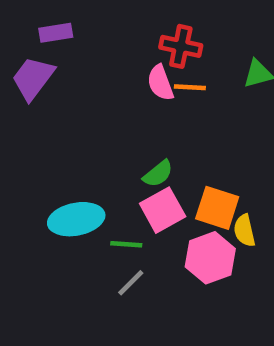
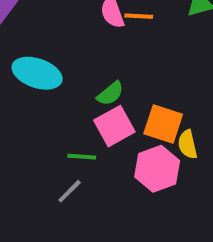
cyan ellipse: (76, 219) -> (37, 73), moved, turned 30
gray line: (131, 283) -> (70, 191), moved

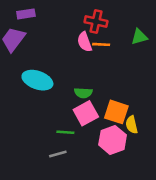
green semicircle: (110, 94) -> (83, 93), turned 42
gray line: (70, 191) -> (58, 154), turned 30

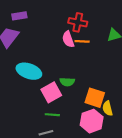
pink square: (86, 113) -> (51, 92), moved

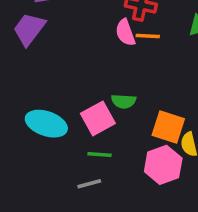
cyan ellipse: (29, 71) -> (46, 124), moved

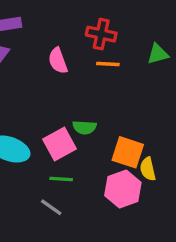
pink semicircle: (125, 33) -> (58, 61), moved
gray line: (89, 184) -> (51, 207), turned 50

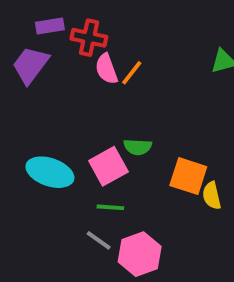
red cross: (101, 34) -> (89, 38), moved
orange line: (108, 64) -> (132, 73), moved, turned -55
pink hexagon: (123, 189) -> (140, 254), moved

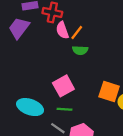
green semicircle: (138, 147) -> (80, 50), moved
cyan ellipse: (50, 172) -> (30, 107), moved

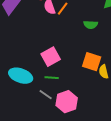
green semicircle: (80, 50) -> (91, 25), moved

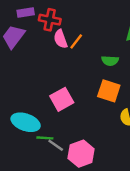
orange square: (92, 62) -> (109, 91), moved
green line: (52, 78) -> (45, 138), moved

